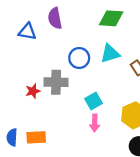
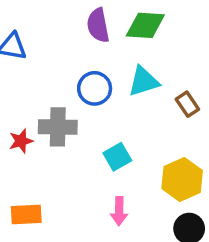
purple semicircle: (55, 18) -> (98, 25), moved
pink arrow: (95, 123) -> (119, 211), moved

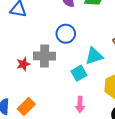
cyan triangle: (144, 81) -> (94, 56), moved
orange rectangle: (26, 215) -> (26, 107), turned -42

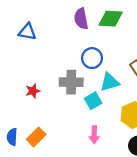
blue circle: (66, 34) -> (92, 58), moved
gray cross: (45, 56) -> (71, 82), moved

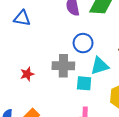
cyan square: (93, 101) -> (84, 83), turned 35

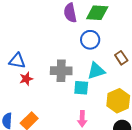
blue triangle: (22, 18) -> (17, 61), moved
blue circle: (83, 43) -> (90, 40), moved

